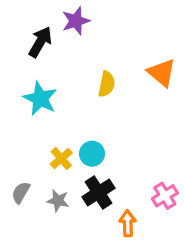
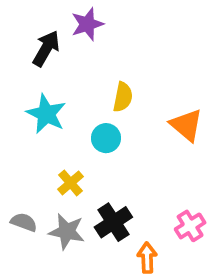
orange triangle: (162, 73) -> (186, 125), moved
cyan circle: (92, 154) -> (106, 138), moved
gray semicircle: (21, 193) -> (24, 222), turned 80
gray star: (58, 201) -> (67, 232), size x1.4

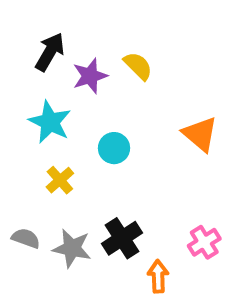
purple star: (87, 24) -> (90, 76), moved
yellow semicircle: (123, 97) -> (138, 66), moved, turned -56
yellow cross: (71, 183) -> (60, 180), moved

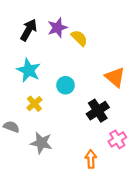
purple star: (90, 76) -> (57, 28), moved
gray semicircle: (26, 238) -> (11, 127), moved
black cross: (122, 238) -> (98, 111), moved

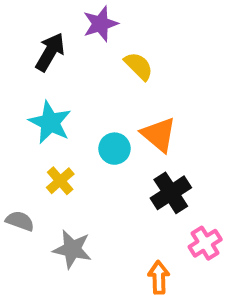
purple star: (57, 28) -> (100, 24), moved
orange triangle: (115, 77) -> (159, 134), moved

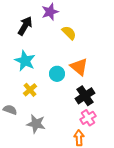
pink cross: (205, 243) -> (88, 118), moved

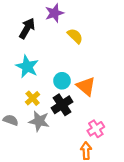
orange triangle: (79, 67) -> (86, 86), moved
black cross: (85, 96) -> (62, 105), moved
gray star: (36, 124) -> (39, 121), moved

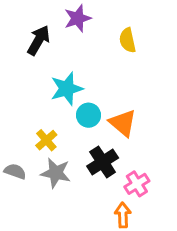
yellow semicircle: (75, 36) -> (128, 40), moved, turned -147
cyan star: (27, 67) -> (67, 89), moved, turned 30
black cross: (62, 105) -> (103, 162), moved

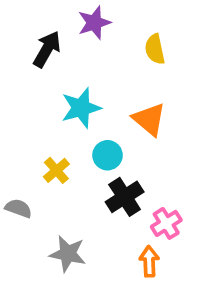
cyan circle: (88, 115) -> (108, 155), moved
orange triangle: (123, 123) -> (149, 119), moved
gray star: (56, 173) -> (68, 254), moved

